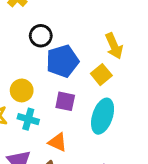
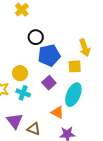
yellow square: (101, 75) -> (75, 66), turned 32
purple square: (65, 101) -> (49, 83), turned 32
orange triangle: (58, 142) -> (57, 112), moved

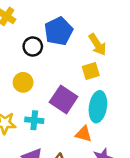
blue pentagon: (49, 55) -> (59, 31), moved
yellow circle: (20, 73) -> (23, 82), moved
purple square: (49, 83) -> (64, 99), size x1.5

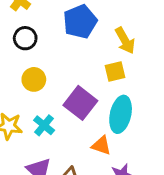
black circle: (33, 46) -> (25, 38), moved
cyan cross: (34, 120) -> (44, 125), turned 30

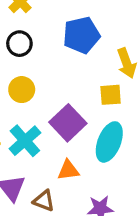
cyan cross: (44, 125) -> (25, 141), size x1.4
orange triangle: (101, 145) -> (68, 170), moved, turned -35

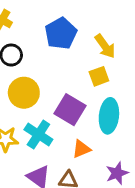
yellow circle: (22, 90) -> (24, 93), size x1.4

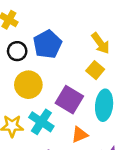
blue pentagon: (61, 33) -> (47, 44), moved
yellow square: (99, 76) -> (95, 70), turned -30

